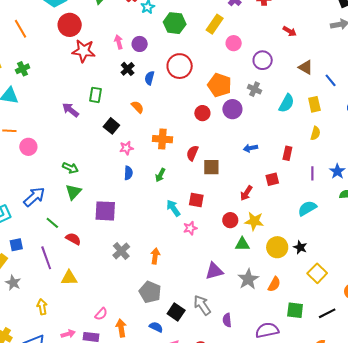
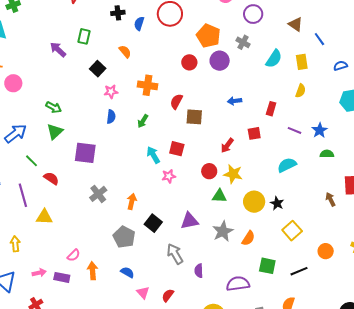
black cross: (128, 69) -> (118, 13), turned 32
purple line: (312, 173) -> (295, 130), turned -72
black square: (176, 312) -> (153, 223), moved

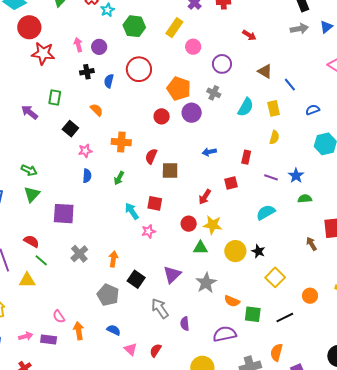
green line: (32, 161) -> (41, 260), moved
purple triangle: (189, 221) -> (172, 275), turned -30
orange semicircle: (248, 238) -> (232, 301), moved, turned 84
pink semicircle: (74, 255) -> (59, 317), turned 104

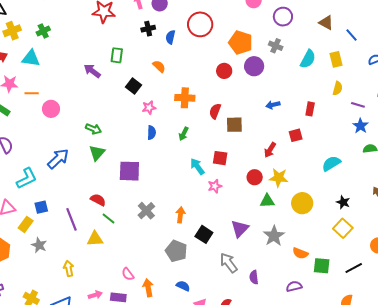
purple line: (271, 177) -> (358, 105), moved
black star: (258, 251) -> (343, 202), moved
purple semicircle: (225, 334) -> (294, 286), size x0.7

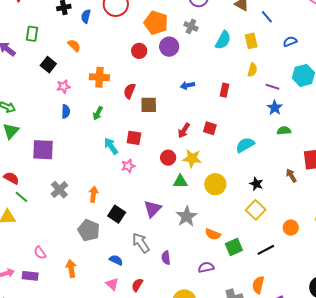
red square: (296, 135) -> (210, 128), moved, turned 32
green square: (322, 266) -> (234, 247), turned -30
blue semicircle: (183, 286) -> (116, 260), moved
orange arrow: (148, 288) -> (71, 268), moved

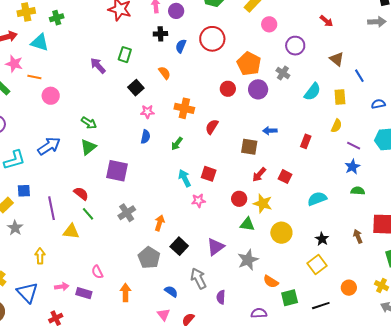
brown square: (149, 105) -> (249, 147), moved

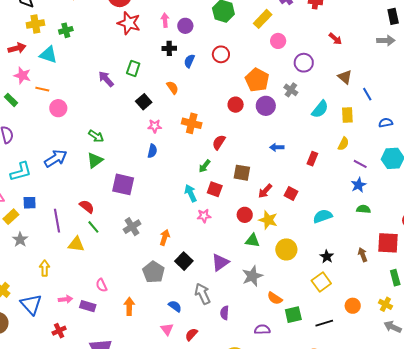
red circle: (212, 39) -> (221, 54), size x0.7
green arrow: (177, 144) -> (204, 166), moved
brown square: (249, 147) -> (242, 173), moved

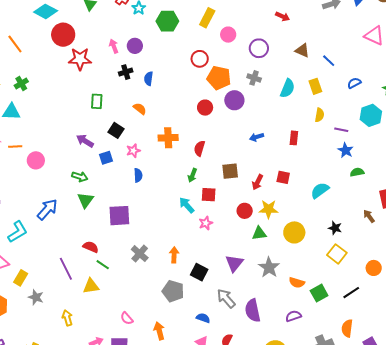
red circle: (221, 54) -> (200, 59), moved
purple arrow: (106, 79) -> (85, 141), moved
blue square: (30, 203) -> (106, 158), moved
purple semicircle: (225, 313) -> (253, 311), size x1.6

